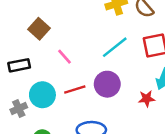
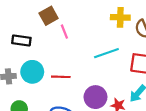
pink line: (65, 57) -> (64, 32), moved
purple circle: (107, 84) -> (95, 97), moved

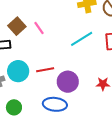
brown square: (49, 16) -> (17, 26), moved
purple circle: (95, 97) -> (68, 82), moved

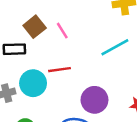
red line: (45, 70) -> (59, 70), moved

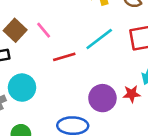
red line: (59, 70) -> (64, 57), moved
purple circle: (94, 100) -> (102, 98), moved

